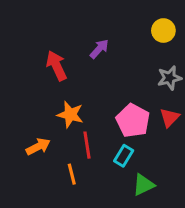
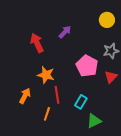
pink pentagon: (133, 121) -> (87, 66), moved
orange arrow: (38, 147) -> (25, 96), turned -35
orange line: (72, 174) -> (47, 114), turned 32

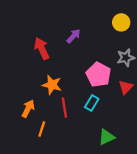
cyan rectangle: (81, 102) -> (92, 103), moved
orange line: (47, 114) -> (42, 129), moved

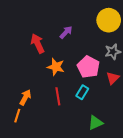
yellow circle: (121, 22) -> (109, 20), size x1.5
orange star: (52, 85) -> (56, 67), moved
orange line: (42, 129) -> (17, 116), moved

